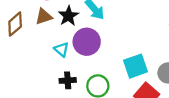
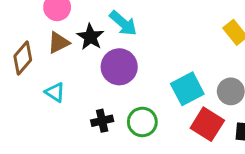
cyan triangle: (61, 49) -> (55, 92), moved

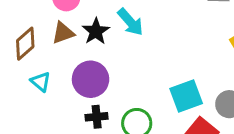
purple circle: (119, 67) -> (91, 79), moved
cyan triangle: (55, 92) -> (41, 82), moved

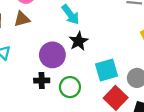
black star: (96, 31) -> (79, 41), moved
purple circle: (91, 79) -> (52, 55), moved

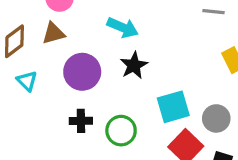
cyan arrow: (70, 15) -> (123, 27), turned -30
purple circle: (52, 55) -> (82, 72), moved

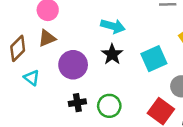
cyan arrow: (123, 27) -> (113, 26), moved
cyan square: (173, 107) -> (154, 59), moved

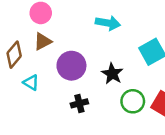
black star: (112, 54) -> (112, 74), moved
green circle: (109, 106) -> (133, 101), moved

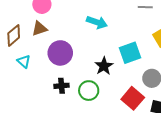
black star: (112, 74) -> (104, 66), moved
green circle: (133, 101) -> (89, 91), moved

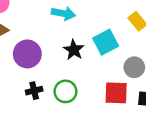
black star: (104, 66) -> (74, 50), moved
red square: (133, 98) -> (116, 93), turned -30

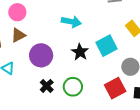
black cross: (34, 91) -> (47, 86), turned -32
red square: (116, 93) -> (115, 88), turned -30

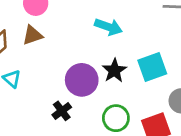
purple circle: (41, 55) -> (82, 80), moved
green circle: (73, 87) -> (116, 118), moved

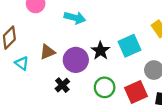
cyan arrow: (108, 27) -> (75, 18), moved
brown triangle: (32, 35) -> (47, 52), moved

